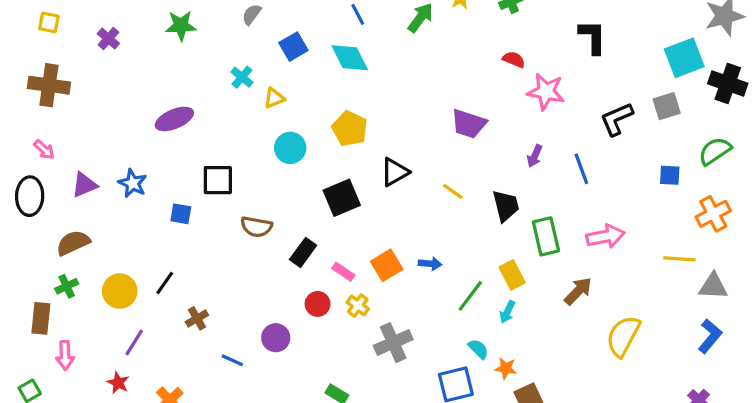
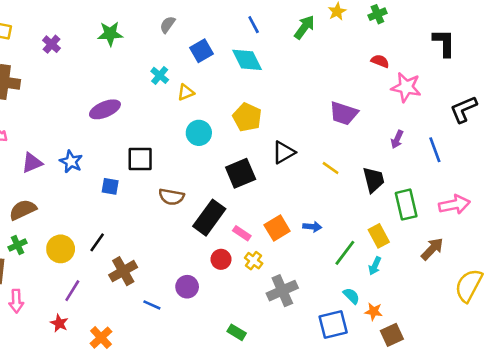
black rectangle: (303, 252) -> (209, 218), size x1.5
brown cross: (197, 318) -> (123, 271), size x1.5

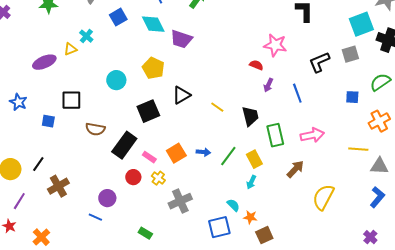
red semicircle: (380, 61) -> (256, 65), moved
yellow triangle: (186, 92) -> (70, 49), moved
purple trapezoid: (344, 113) -> (181, 39), moved
green line: (345, 253) -> (228, 156), moved
blue line: (152, 305) -> (95, 217), moved

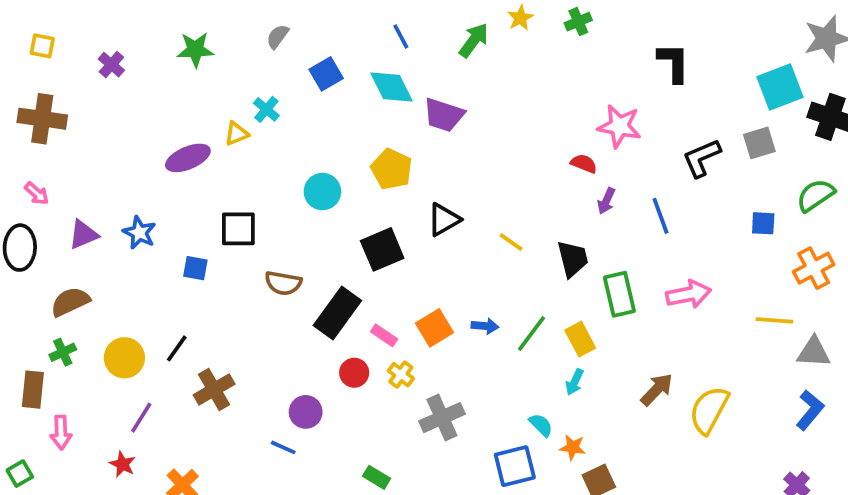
brown arrow: (295, 169) -> (657, 390), moved

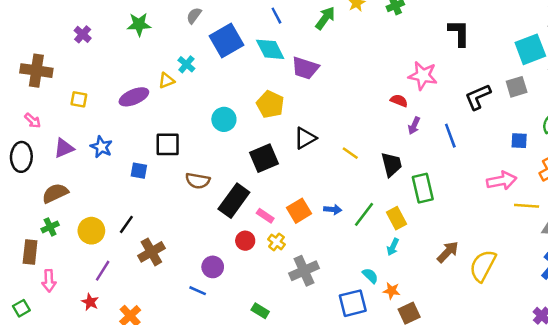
yellow square: (42, 46) -> (79, 99), moved
blue square: (326, 74) -> (226, 41), size x1.5
pink arrow: (688, 294) -> (502, 181), moved

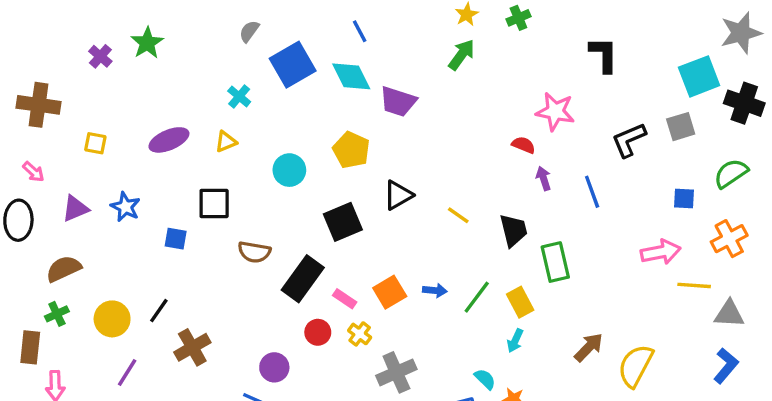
green arrow: (325, 18) -> (462, 55), moved
green star: (139, 24) -> (147, 43), moved, turned -30
yellow triangle: (166, 81) -> (226, 142), moved
purple arrow: (414, 126) -> (544, 178), turned 138

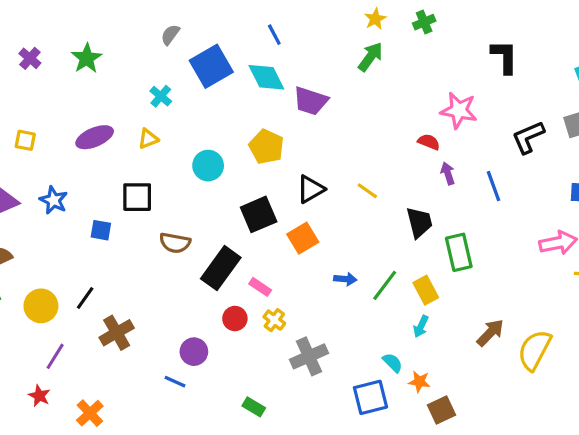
green star: (147, 43) -> (87, 58), moved
yellow line: (458, 215) -> (367, 191), moved
orange square: (390, 292) -> (303, 238), moved

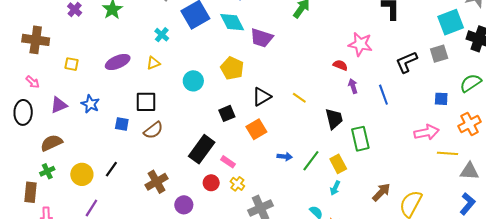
black square: (259, 214) -> (227, 113), size x0.7
brown semicircle: (175, 243) -> (153, 130), moved, turned -48
brown cross: (117, 333) -> (157, 182), moved

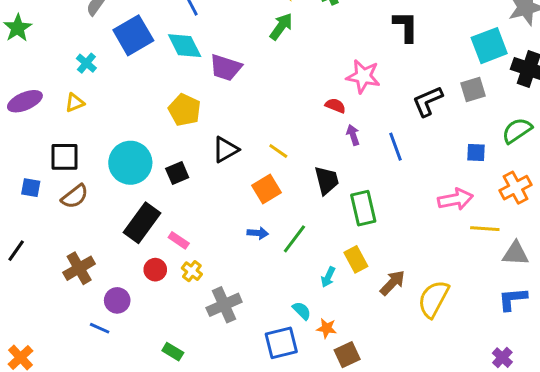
cyan circle: (193, 81) -> (130, 163), moved, size x1.5
orange square: (256, 129) -> (267, 189), moved
yellow rectangle: (338, 164) -> (356, 259), moved
blue L-shape: (467, 204) -> (513, 299), turned -135

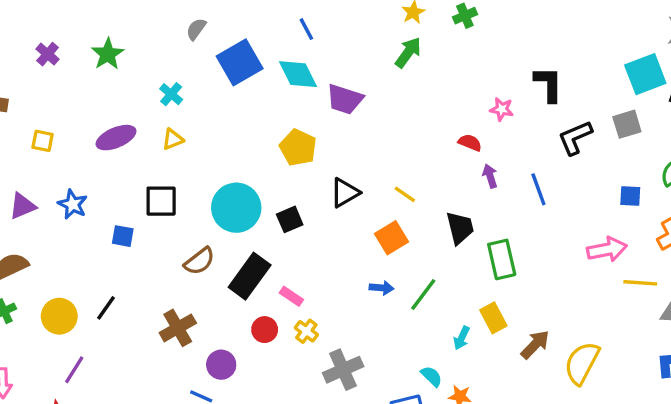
black L-shape: (406, 27) -> (548, 84), moved
cyan cross: (86, 63) -> (171, 94), moved
pink star: (363, 76) -> (502, 109), size x0.6
brown semicircle: (75, 196) -> (199, 261), moved

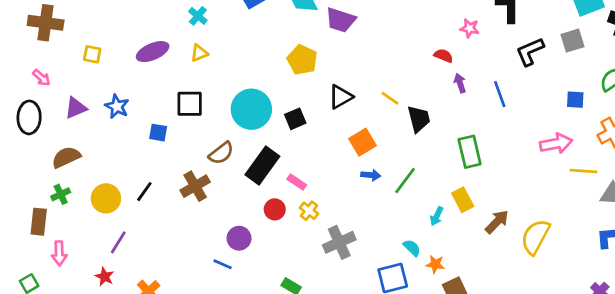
black trapezoid: (460, 228) -> (419, 119), moved
orange square: (391, 238) -> (363, 142), moved
brown cross: (178, 328) -> (195, 186), moved

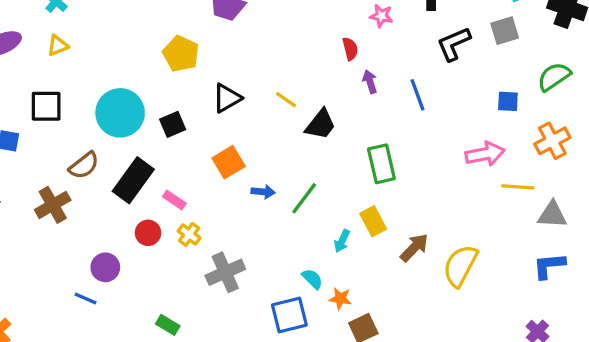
red semicircle: (443, 56) -> (350, 49), turned 54
black trapezoid: (419, 119) -> (321, 124), turned 52
orange square: (363, 142) -> (229, 162), moved

